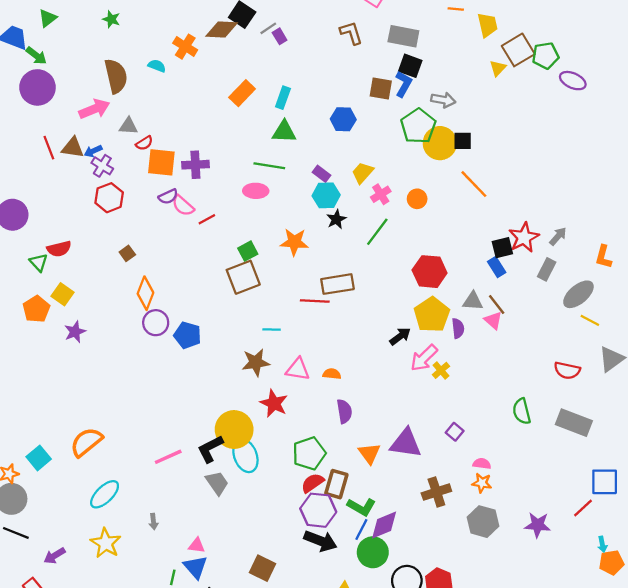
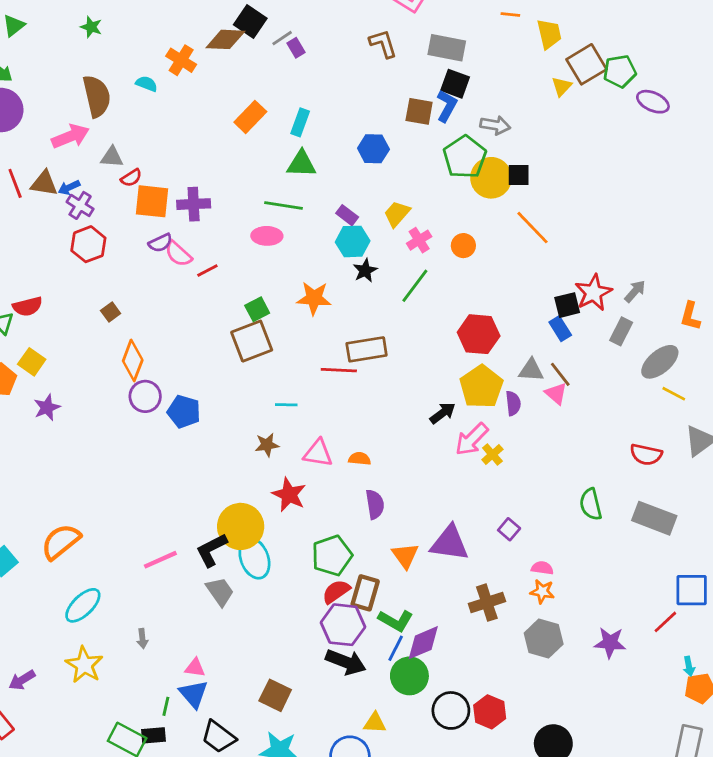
brown star: (256, 362) -> (267, 445), size x0.7

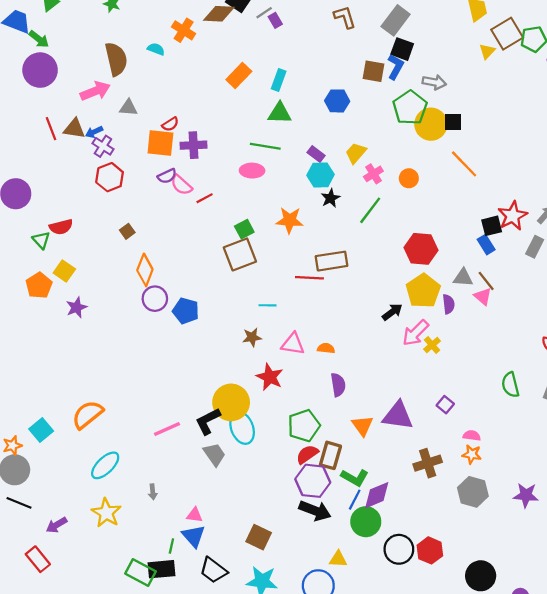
gray rectangle: (447, 48) -> (396, 20), turned -64
red semicircle: (131, 178) -> (170, 124), moved
black rectangle: (153, 735) -> (161, 569), size x1.4

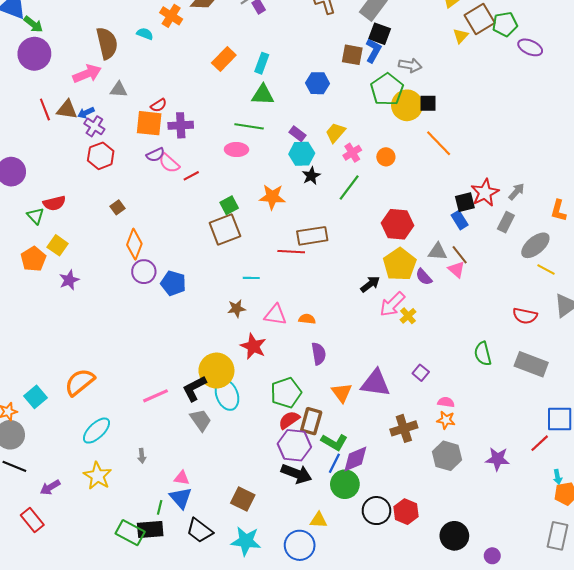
purple semicircle: (449, 304) -> (424, 277), turned 144

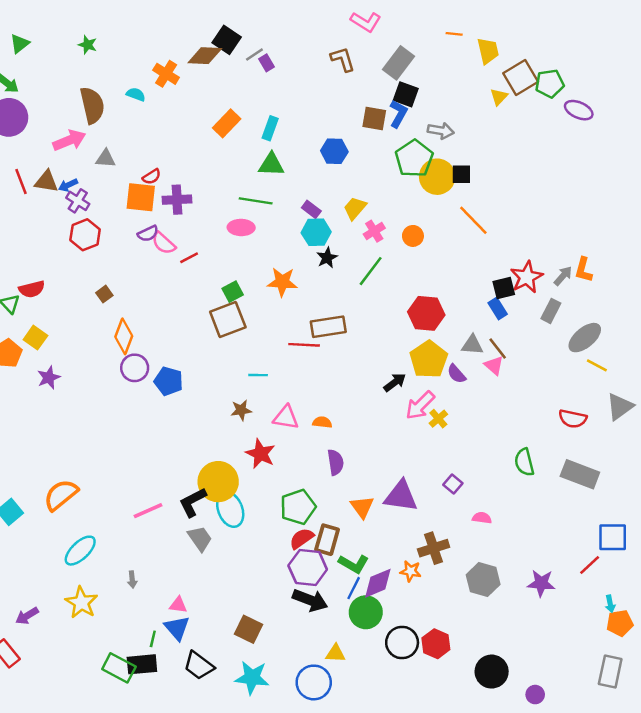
orange L-shape: (559, 211) -> (584, 270), moved
orange star: (446, 420) -> (411, 571), moved

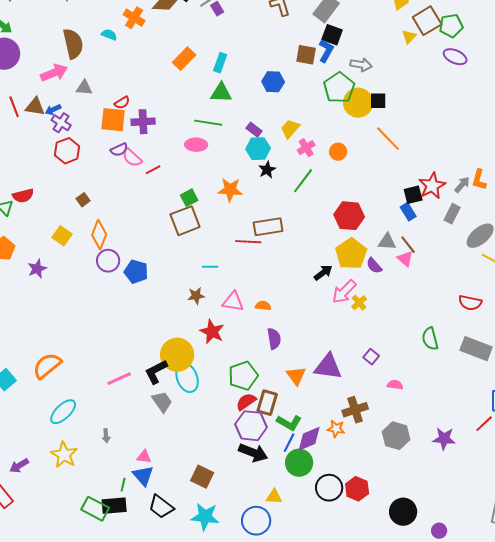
purple ellipse: (579, 110) -> (455, 57), moved
yellow square: (35, 338) -> (62, 236), moved

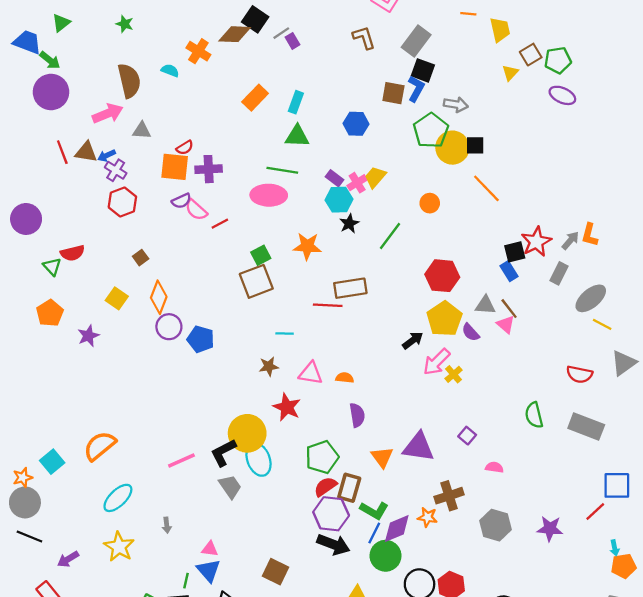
brown square: (427, 21) -> (531, 55), size x0.7
pink ellipse: (196, 145) -> (269, 195), size x1.4
pink cross: (306, 148) -> (357, 183), moved

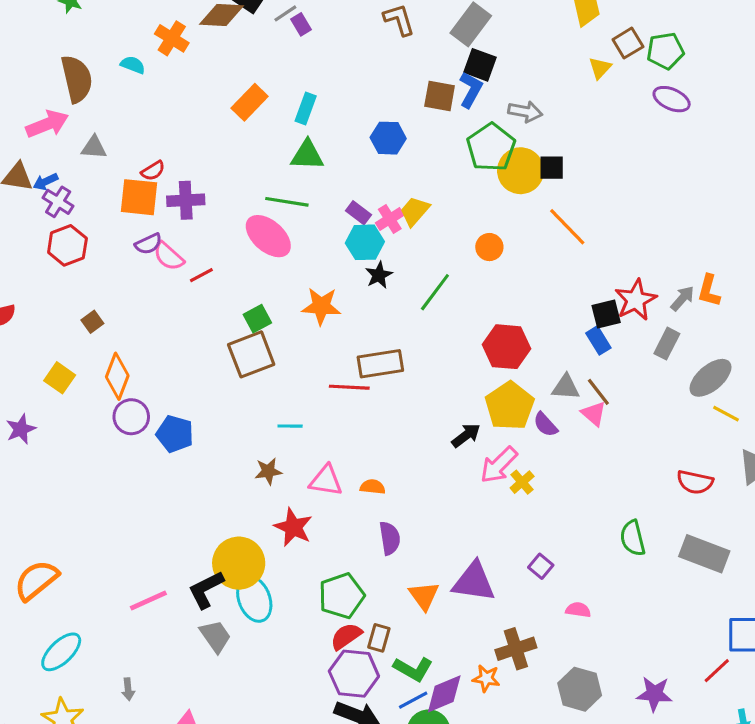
pink ellipse: (269, 195) -> (268, 236), turned 40
brown rectangle: (349, 488) -> (379, 638), size x0.7
blue line: (374, 533) -> (413, 700), turned 35

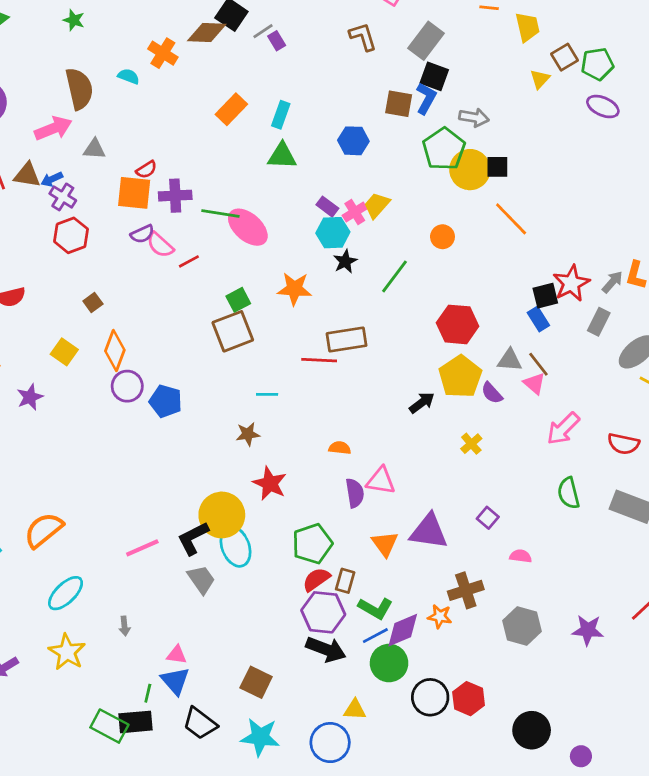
green line: (287, 202) -> (220, 213), moved
pink arrow: (499, 465) -> (563, 429), moved
pink triangle: (326, 481) -> (381, 481), moved

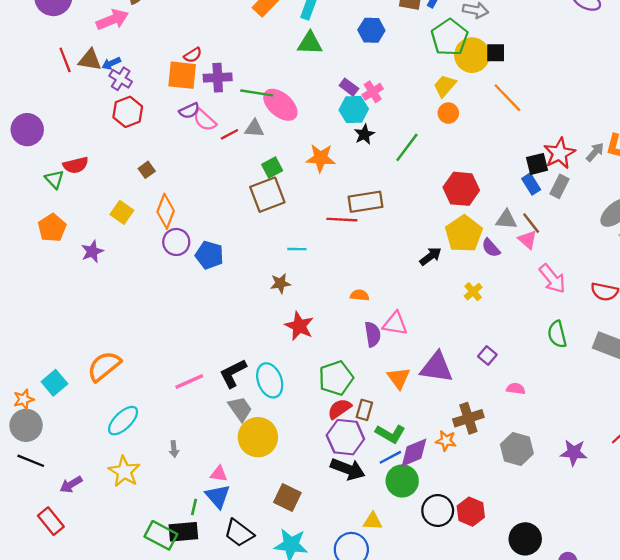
gray triangle: (94, 149) -> (254, 128), moved
yellow trapezoid: (377, 205) -> (445, 86), moved
gray rectangle: (599, 322) -> (560, 186), moved
pink arrow: (563, 429) -> (552, 279), turned -84
yellow circle: (222, 515) -> (258, 437), moved

